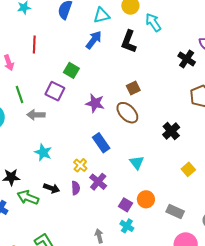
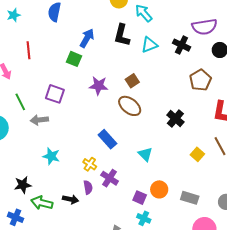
cyan triangle: (102, 15) -> (149, 45), moved
green square: (71, 70) -> (74, 59), moved
purple star: (95, 103) -> (99, 86), moved
black arrow: (52, 188) -> (71, 199), moved

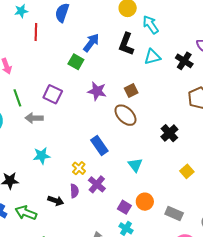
red line: (28, 50) -> (36, 32), moved
cyan star: (51, 156) -> (42, 156), turned -30
green arrow: (42, 203) -> (26, 213), moved

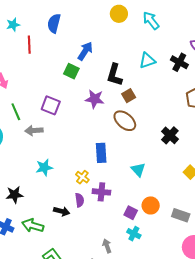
cyan arrow: (151, 25) -> (151, 20), moved
black L-shape: (126, 44) -> (114, 75), moved
blue rectangle: (99, 145) -> (101, 153), turned 36
purple cross: (97, 184) -> (101, 192), turned -30

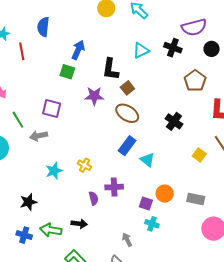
blue rectangle: (101, 153) -> (127, 146), moved, turned 48
yellow cross: (82, 177) -> (84, 165), moved
black arrow: (62, 211) -> (79, 224), moved

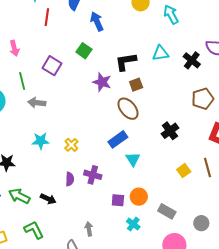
blue arrow: (78, 50) -> (97, 21), moved, turned -66
black L-shape: (110, 69) -> (126, 62), turned 55
purple square: (52, 108) -> (52, 66), moved
purple square: (146, 203) -> (118, 200), turned -32
cyan cross: (152, 224) -> (133, 224), moved

